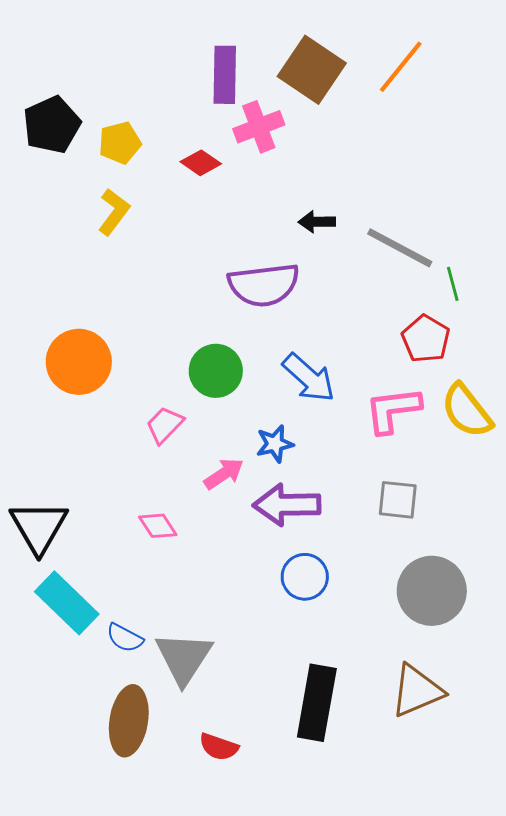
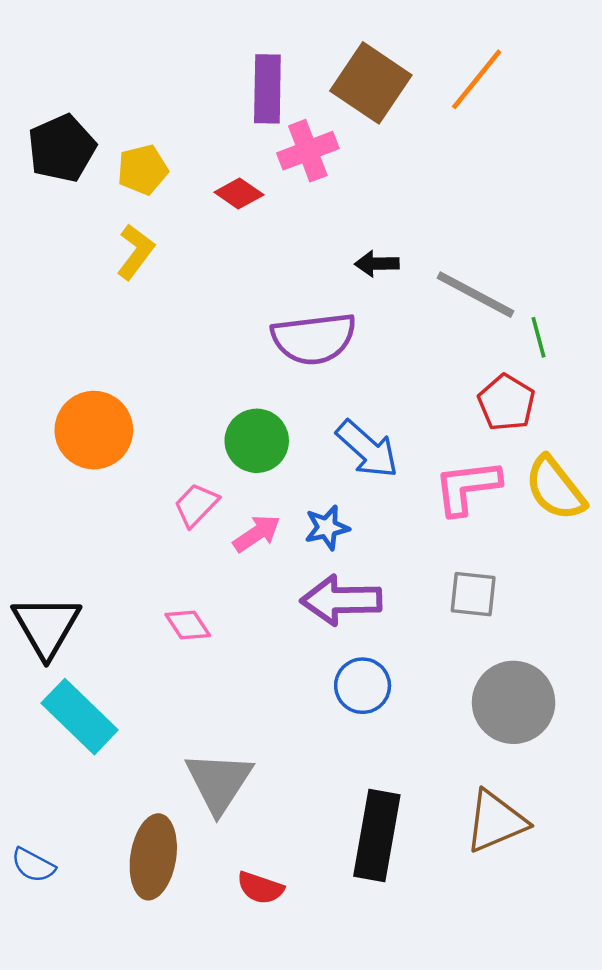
pink arrow: (224, 474) -> (257, 534), moved
blue semicircle: (125, 638) -> (33, 865), moved

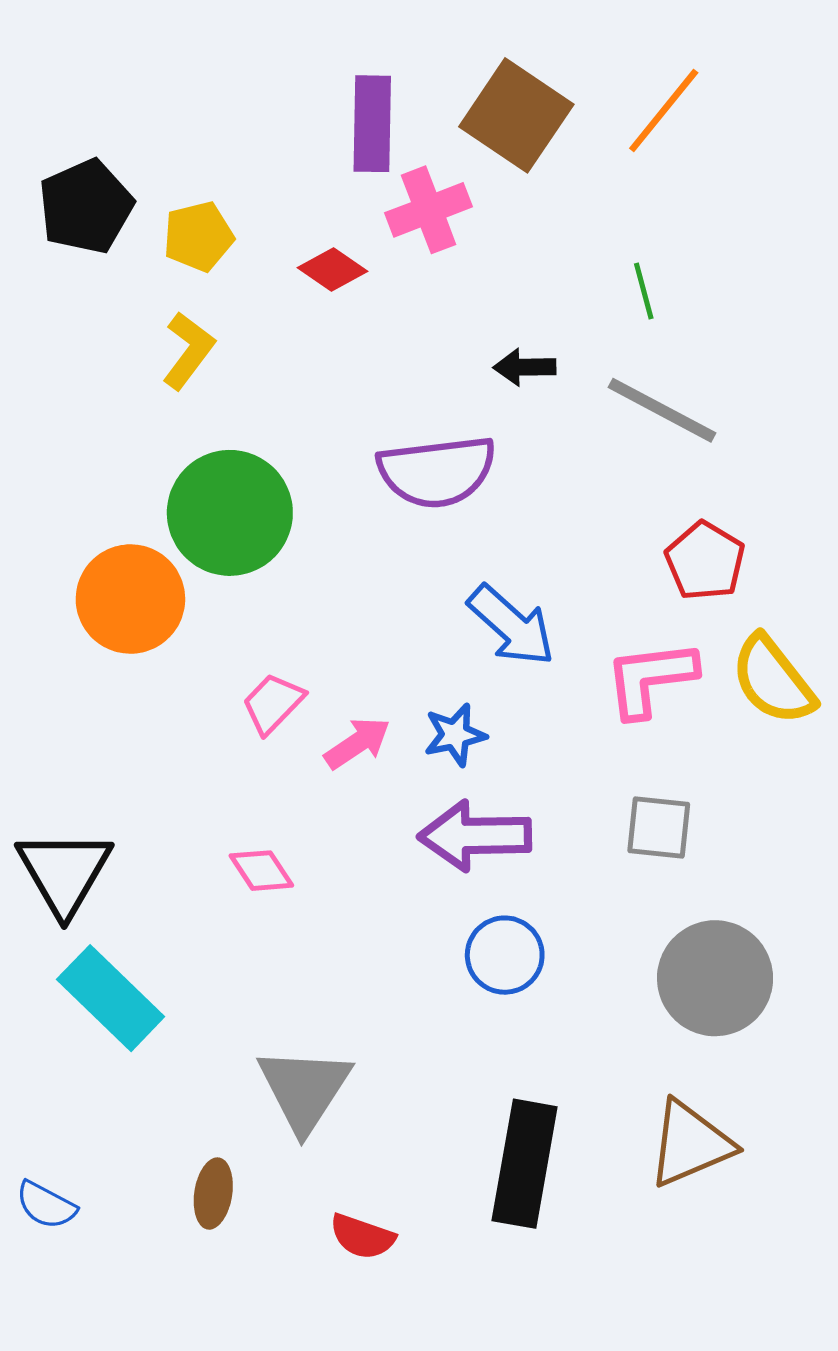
green line: (538, 337) -> (644, 291), moved
green circle: (257, 441) -> (230, 513), moved, size x1.4
brown ellipse: (153, 857) -> (213, 1194), size x0.6

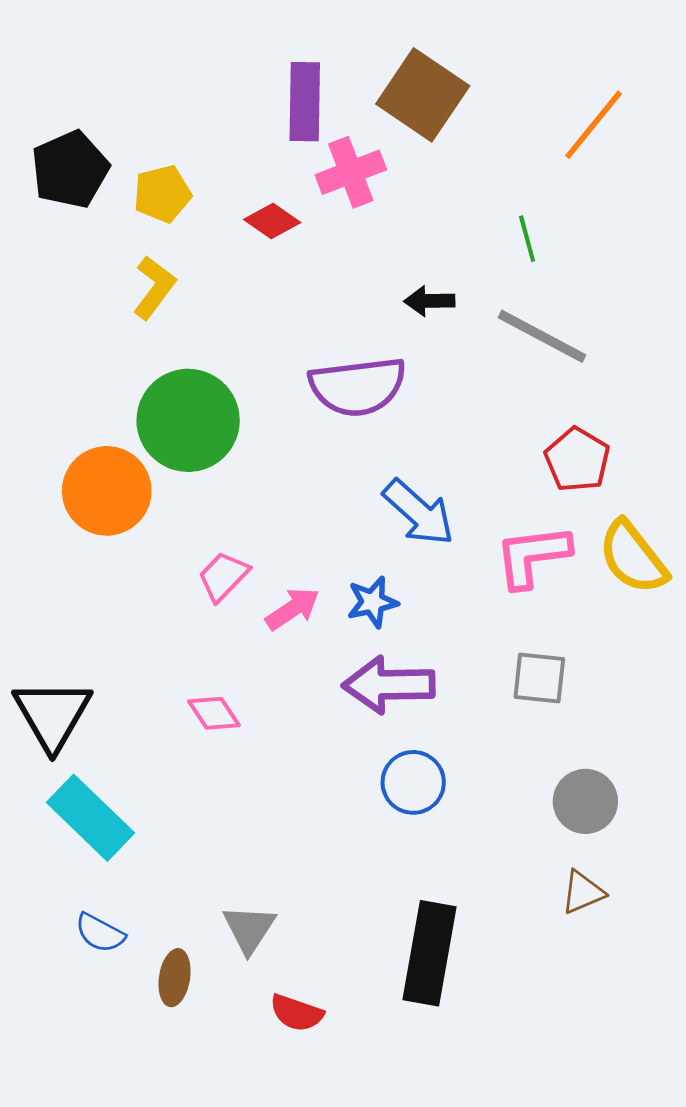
orange line: (664, 110) -> (594, 125), moved
gray circle: (715, 978) -> (585, 801), size x0.7
gray triangle: (304, 1089) -> (249, 929), moved, size x0.7
brown triangle: (690, 1144) -> (583, 892), moved, size x0.6
blue semicircle: (46, 1205) -> (100, 933), moved

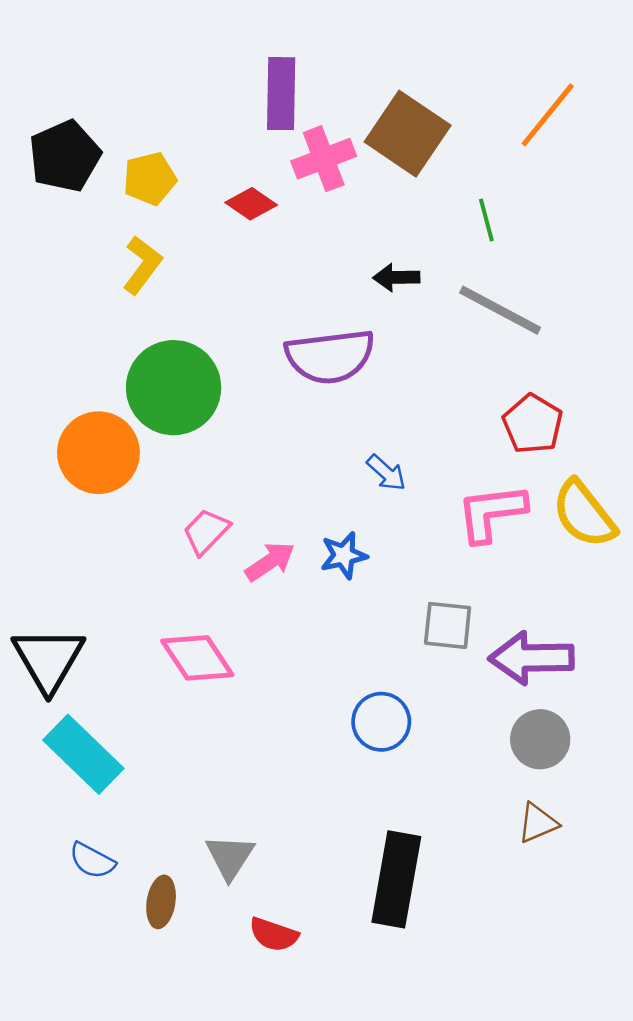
brown square: (423, 95) -> (408, 134), moved
blue arrow: (419, 513) -> (386, 473), size x0.6
gray square: (539, 678) -> (448, 625), moved
purple arrow: (389, 685) -> (531, 658), moved
pink diamond: (214, 713) -> (197, 658), size x1.5

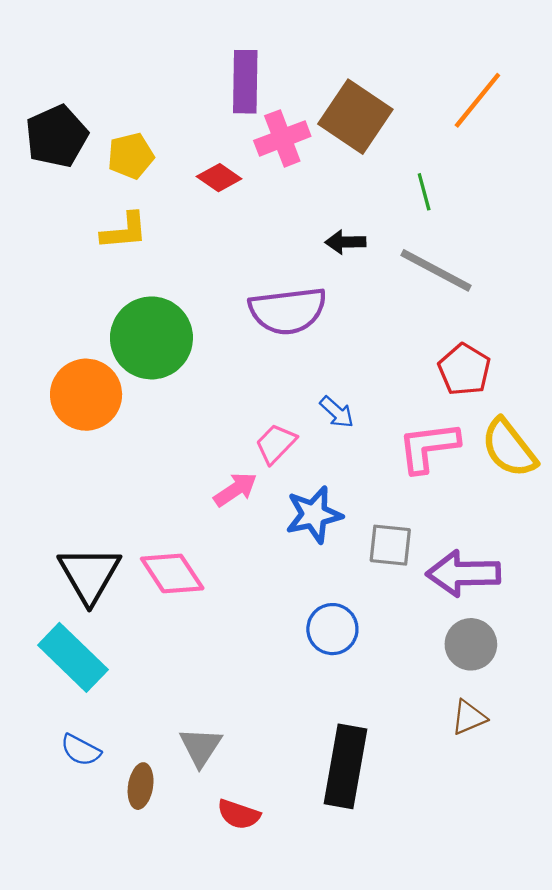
yellow L-shape: (142, 265) -> (124, 231), turned 48
pink trapezoid: (206, 532) -> (276, 444), moved
blue star: (344, 555) -> (314, 515), moved, size x1.4
black triangle: (48, 659) -> (89, 575), moved

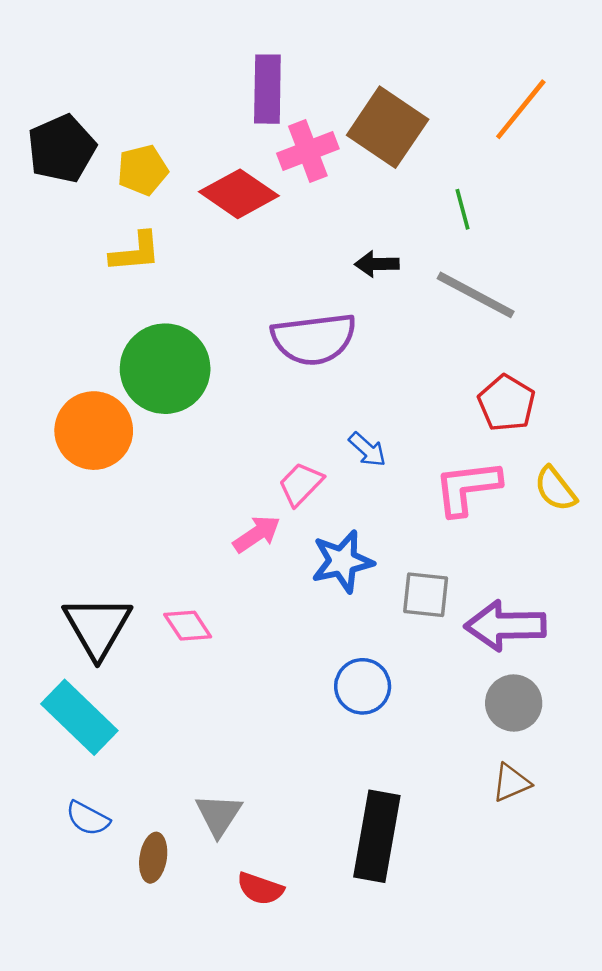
red diamond: (219, 178) -> (239, 194), size x1.6
yellow semicircle: (509, 448) -> (555, 489), size x0.7
pink diamond: (172, 573) -> (188, 626), size x0.7

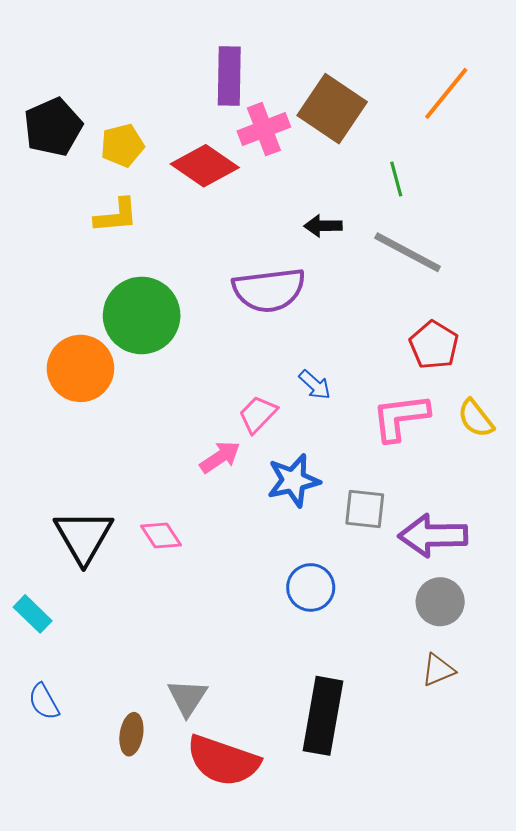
cyan rectangle: (79, 717) -> (33, 614), moved, size x0.6
blue semicircle: (88, 818) -> (44, 702), moved, turned 33
red semicircle: (260, 889) -> (223, 761), size x1.8

